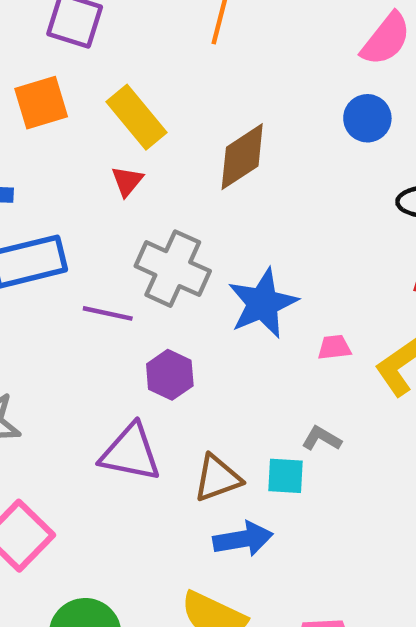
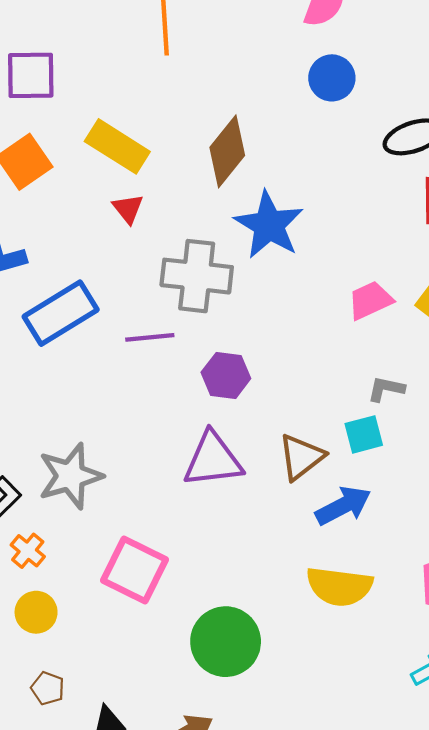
blue star: (263, 303) -> (269, 225), moved
pink trapezoid: (334, 347) -> (370, 300), size x1.4

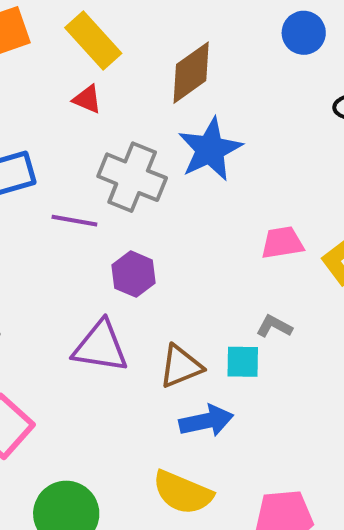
red triangle: (128, 209) -> (87, 99), turned -44

